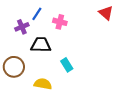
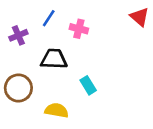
purple cross: (22, 27) -> (18, 35), moved

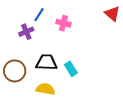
purple cross: (18, 35) -> (26, 32), moved
black trapezoid: (54, 59) -> (46, 62), moved

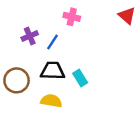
blue line: (39, 15) -> (53, 42), moved
pink cross: (63, 23) -> (72, 17), moved

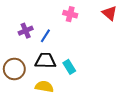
pink cross: (72, 17) -> (70, 14), moved

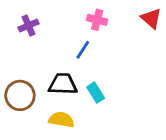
purple cross: (26, 31) -> (29, 26), moved
blue line: (45, 36) -> (83, 50), moved

